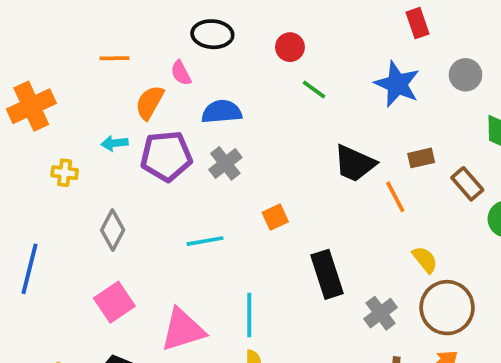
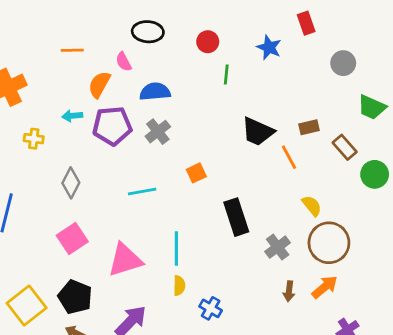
blue star: (397, 84) -> (269, 47), moved, size x0.7
green line: (314, 90) -> (226, 75), turned 60

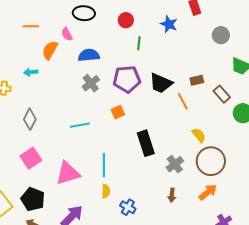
purple pentagon: (112, 126) -> (127, 79), moved
brown arrow: (289, 291) -> (172, 195), moved

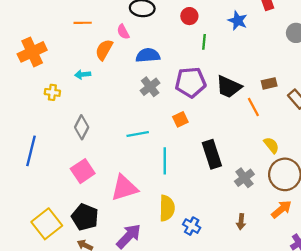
cyan line: (104, 165) -> (165, 161), moved
yellow semicircle: (106, 191) -> (167, 208), size x1.6
brown arrow: (172, 195) -> (241, 222), moved

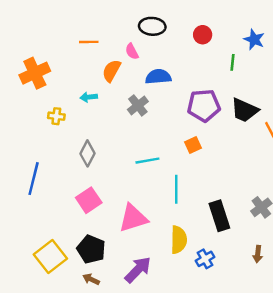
green line: (204, 42) -> (233, 62), moved
gray cross: (150, 87) -> (138, 105), moved
black rectangle: (212, 154) -> (219, 216), moved
blue cross: (192, 226) -> (205, 259), turned 30

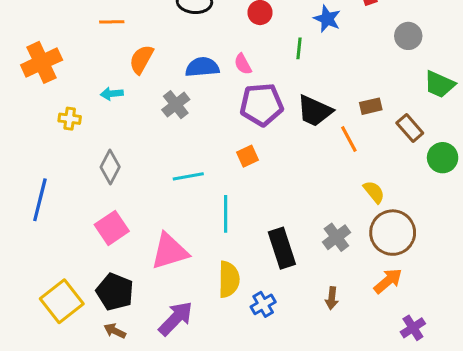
pink semicircle: (132, 52) -> (243, 64), moved

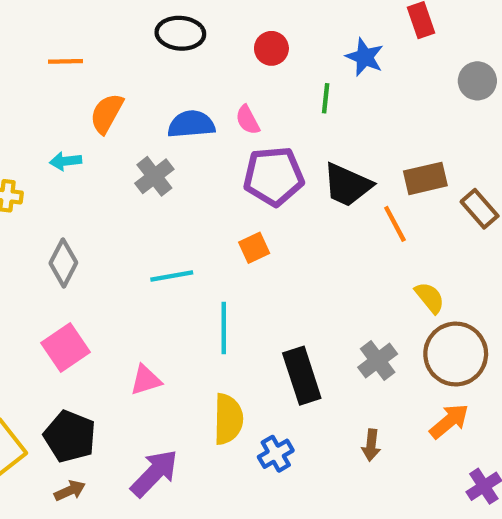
brown rectangle: (371, 106) -> (425, 178), size x1.4
pink triangle: (169, 251) -> (146, 380), size x0.6
brown arrow: (115, 331) -> (70, 491), turned 130

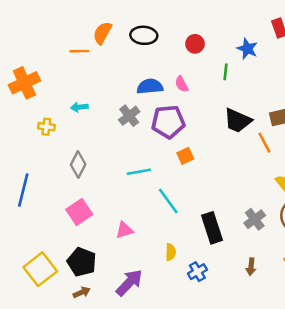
orange semicircle: (107, 113) -> (102, 33), moved
purple pentagon: (274, 176) -> (168, 122), moved
cyan line: (224, 328) -> (168, 201), turned -36
yellow semicircle: (228, 419) -> (171, 252), size x0.6

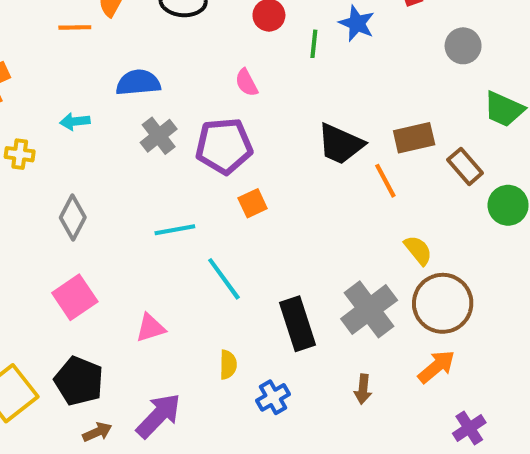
green line: (225, 72) -> (314, 44), moved
blue semicircle: (150, 86) -> (138, 83), moved
gray cross: (255, 219) -> (369, 309), size x1.5
brown arrow: (82, 292) -> (97, 432), moved

